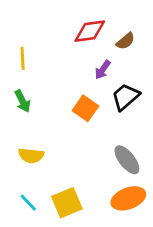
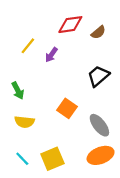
yellow line: (23, 58) -> (28, 46), moved, turned 42
purple arrow: (103, 70) -> (51, 55), moved
green arrow: (23, 101) -> (18, 91), moved
orange square: (85, 108) -> (67, 108), moved

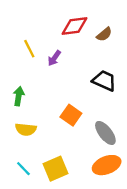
yellow line: (28, 46) -> (29, 49), turned -66
black trapezoid: (98, 76) -> (104, 81), turned 65
green arrow: (18, 91) -> (19, 96), turned -144

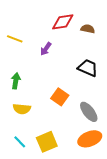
brown semicircle: (104, 34) -> (88, 29), turned -128
yellow line: (29, 49) -> (15, 39), moved, turned -42

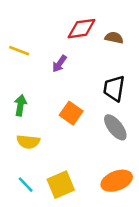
black trapezoid: (88, 68) -> (114, 88), turned -105
orange square: (60, 97) -> (71, 113), moved
gray ellipse: (89, 112) -> (115, 127), moved

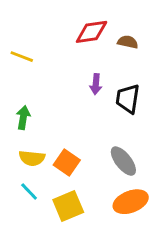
purple arrow: (59, 64) -> (96, 84), moved, turned -30
orange square: (71, 113) -> (67, 162), moved
gray ellipse: (115, 127) -> (123, 161), moved
cyan line: (26, 185) -> (29, 192), moved

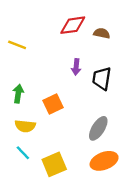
gray ellipse: (123, 161) -> (98, 128), turned 70
orange square: (67, 162) -> (53, 104), moved, turned 30

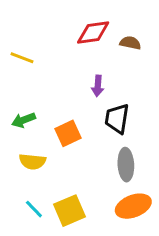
black trapezoid: (102, 79) -> (117, 119), moved
green arrow: (18, 94) -> (24, 120), turned -120
gray ellipse: (98, 128) -> (126, 165), turned -35
cyan line: (23, 153) -> (34, 209), moved

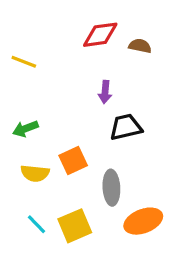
black trapezoid: (117, 119) -> (126, 127), turned 68
orange square: (68, 133) -> (73, 161), moved
gray ellipse: (126, 165) -> (111, 188), moved

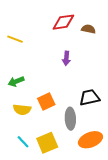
black trapezoid: (126, 127) -> (89, 97), moved

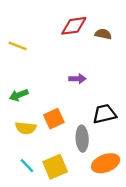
purple arrow: (66, 58) -> (77, 79), moved, turned -96

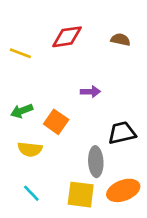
red diamond: (74, 26) -> (67, 37), moved
orange square: (54, 119) -> (56, 122), moved, turned -30
yellow square: (55, 167) -> (81, 195), moved, turned 30

